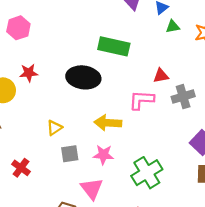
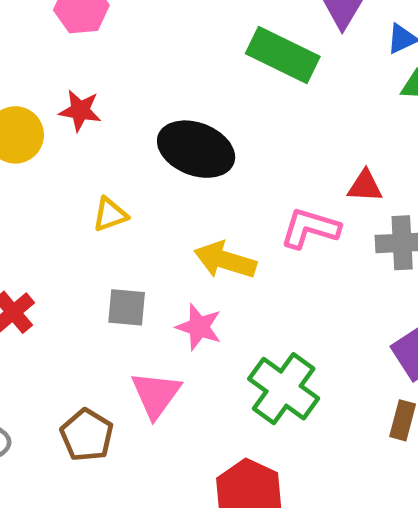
green rectangle: (114, 46) -> (283, 55), moved
yellow triangle: (54, 128) -> (110, 214), moved
green cross: (147, 173) -> (284, 389), turned -36

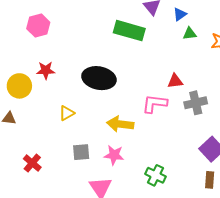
green cross: (284, 389) -> (156, 175), size x0.7

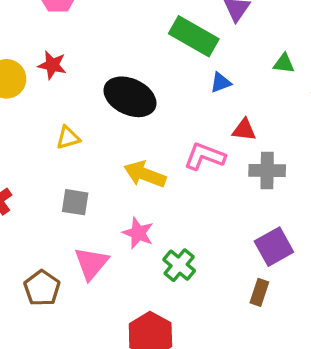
blue triangle: (180, 14) -> (221, 83), moved
pink star: (114, 155) -> (138, 233), moved

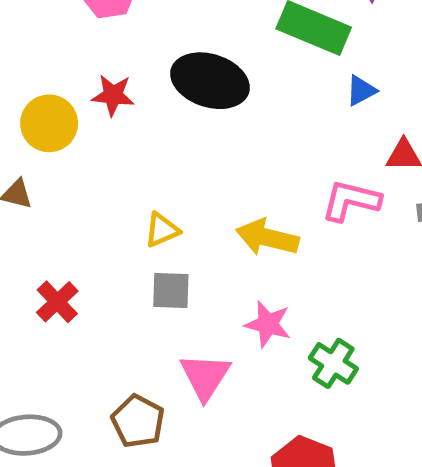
black ellipse: (130, 97) -> (210, 81), moved
yellow triangle: (68, 138) -> (162, 230), moved

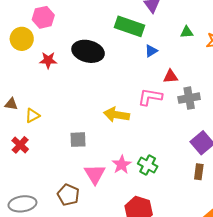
yellow circle: (49, 123) -> (22, 39), moved
yellow triangle: (162, 230) -> (32, 116), moved
red cross: (57, 302) -> (20, 145), moved
pink star: (268, 324) -> (122, 165), moved, turned 30

